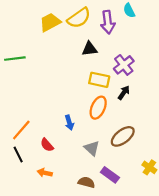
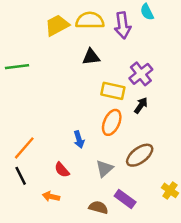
yellow semicircle: (79, 18) -> (90, 20), turned -145
black triangle: (90, 49) -> (91, 57), moved
red semicircle: (47, 145) -> (62, 170), moved
gray triangle: (92, 148) -> (104, 169), turned 35

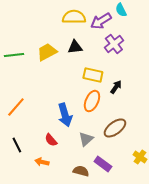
yellow trapezoid: (57, 25) -> (47, 52), moved
purple arrow: (123, 25) -> (101, 21), turned 65
purple cross: (141, 74) -> (114, 44), moved
blue arrow: (79, 139) -> (65, 115), size x1.6
orange line: (24, 148) -> (16, 107), moved

